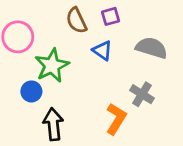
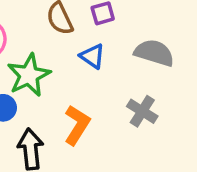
orange L-shape: (116, 119) -> (77, 125), moved

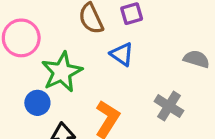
gray semicircle: (154, 53) -> (197, 59), moved, size x0.7

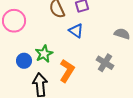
green star: (62, 72) -> (44, 54), moved, size x0.7

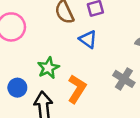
blue circle: (24, 61) -> (17, 88), moved

